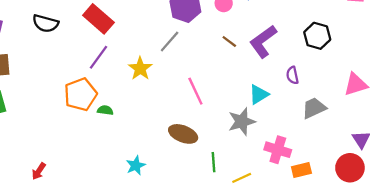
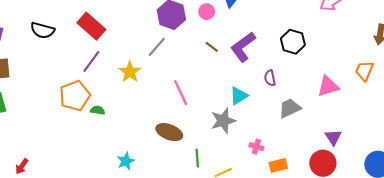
pink cross: (278, 150) -> (256, 147), size x0.6
red arrow: (39, 171) -> (22, 166), moved

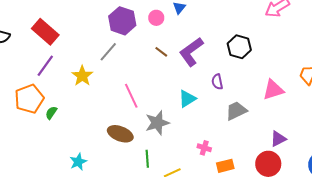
green semicircle: (98, 110) -> (51, 113), turned -64
gray star: (223, 121) -> (157, 123), moved
purple triangle: (333, 137) -> (278, 139), turned 36

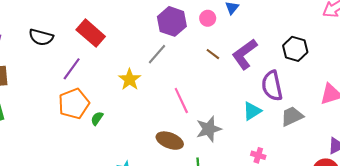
purple line: (45, 66) -> (72, 69), moved
purple semicircle: (217, 82) -> (272, 86), size x1.8
cyan triangle: (187, 99) -> (252, 111), moved

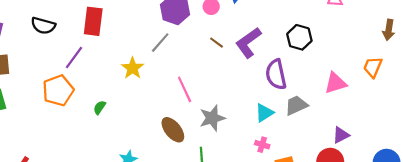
red rectangle: (91, 33) -> (93, 21), turned 56
orange pentagon: (74, 104) -> (58, 90), moved
cyan triangle: (252, 111) -> (264, 113), moved
brown ellipse: (170, 141) -> (173, 130), turned 30

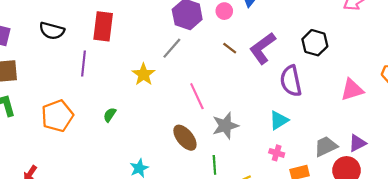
purple line: (74, 57) -> (83, 63), turned -30
orange pentagon: (58, 90) -> (57, 116), moved
gray trapezoid: (296, 105) -> (326, 146), moved

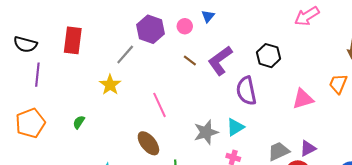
gray line: (172, 48) -> (125, 54), moved
purple line: (83, 63) -> (37, 75), moved
gray star: (225, 126) -> (206, 132), moved

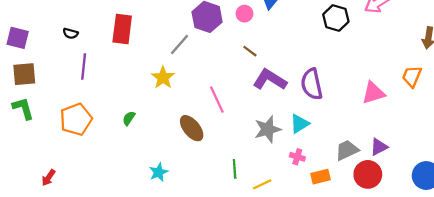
black semicircle: (25, 44) -> (70, 33), size x0.6
black hexagon: (269, 56) -> (336, 18), moved
purple L-shape: (220, 61) -> (270, 80), moved, turned 68
brown ellipse: (148, 143) -> (192, 128), moved

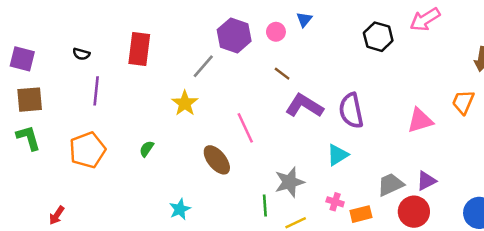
gray star: (268, 129) -> (290, 182), moved
pink cross: (297, 157) -> (335, 202), moved

